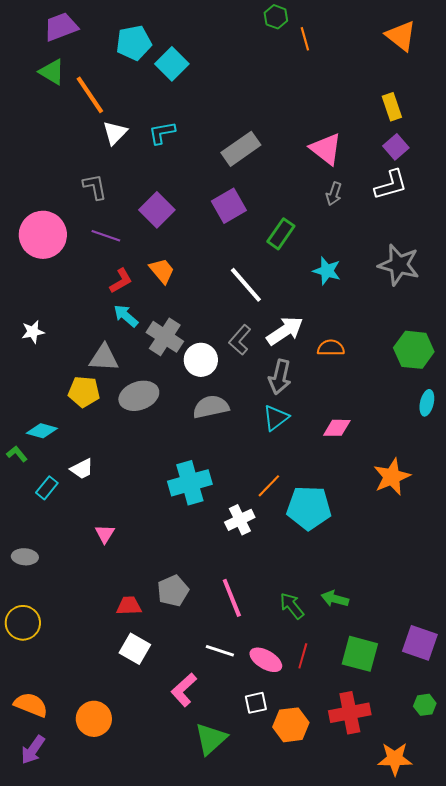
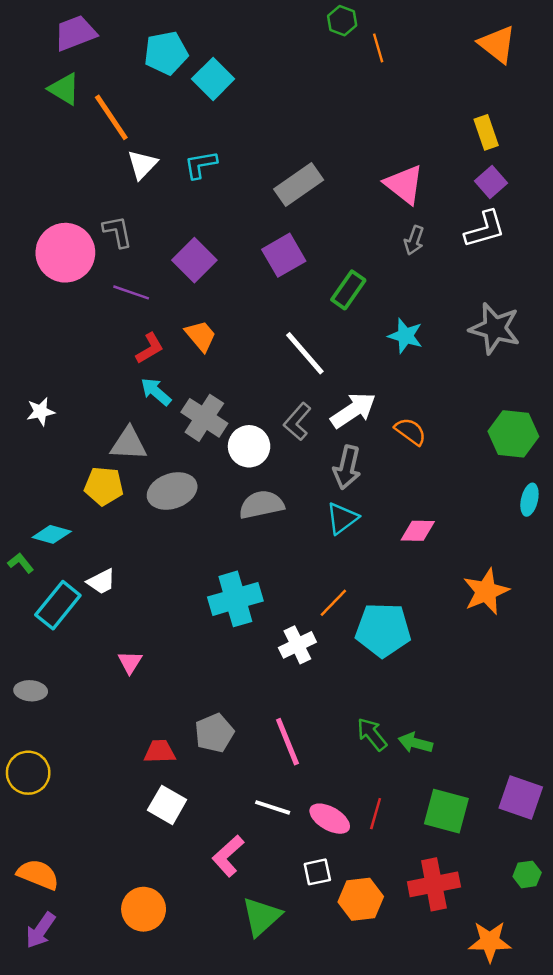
pink circle: (43, 235) -> (65, 253), moved
orange semicircle: (331, 348) -> (410, 431), turned 36
cyan rectangle: (47, 488) -> (58, 605), size x1.6
green arrow: (292, 606) -> (372, 734), moved
orange circle: (94, 719) -> (144, 909), moved

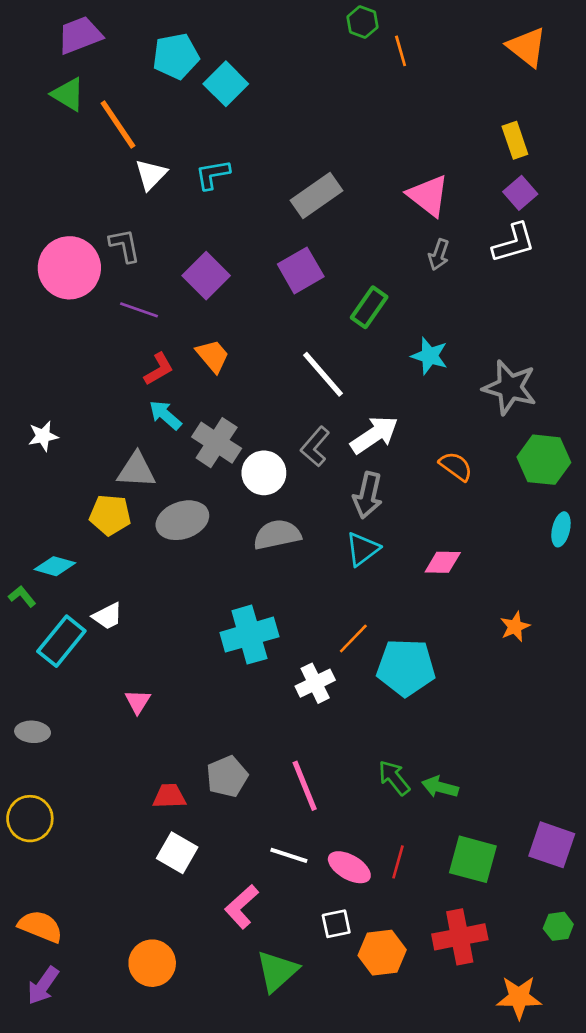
gray star: (495, 328) -> (510, 387), moved
orange semicircle: (410, 431) -> (456, 466), moved
orange star: (486, 591) -> (515, 627), size x0.6

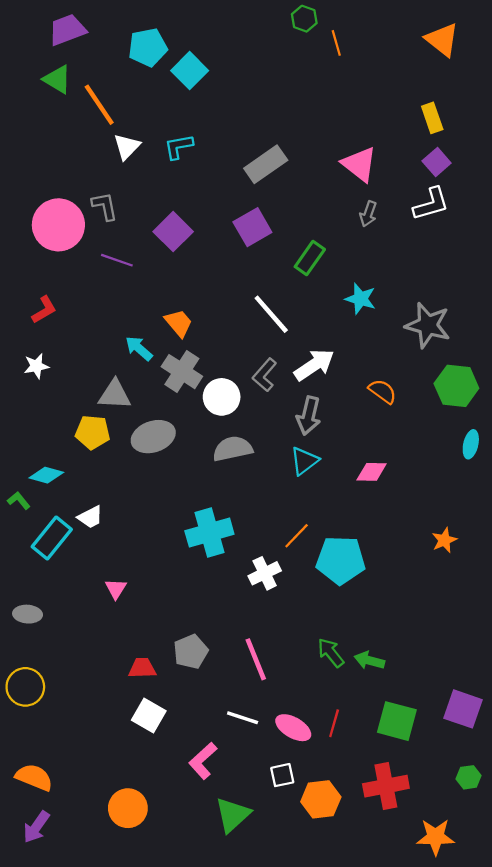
orange trapezoid: (213, 356) -> (179, 323), moved
red L-shape: (159, 369) -> (44, 310), moved
orange star: (515, 627) -> (444, 540), moved

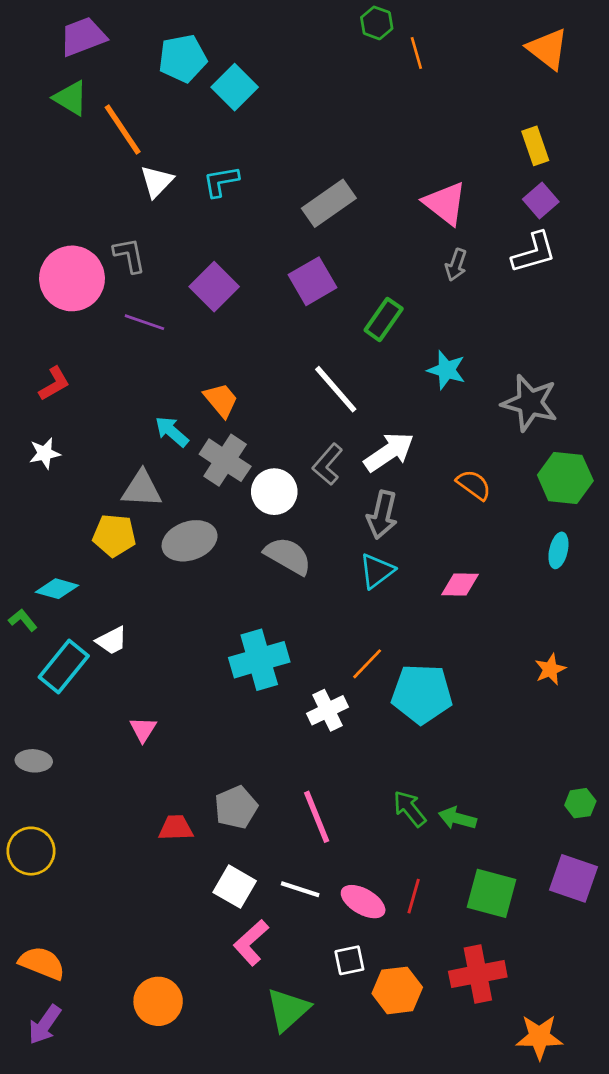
cyan ellipse: (471, 444) -> (558, 550), moved
gray semicircle: (233, 449) -> (288, 556), turned 42
white square: (149, 716) -> (235, 887), moved
green hexagon: (469, 777) -> (580, 803), moved

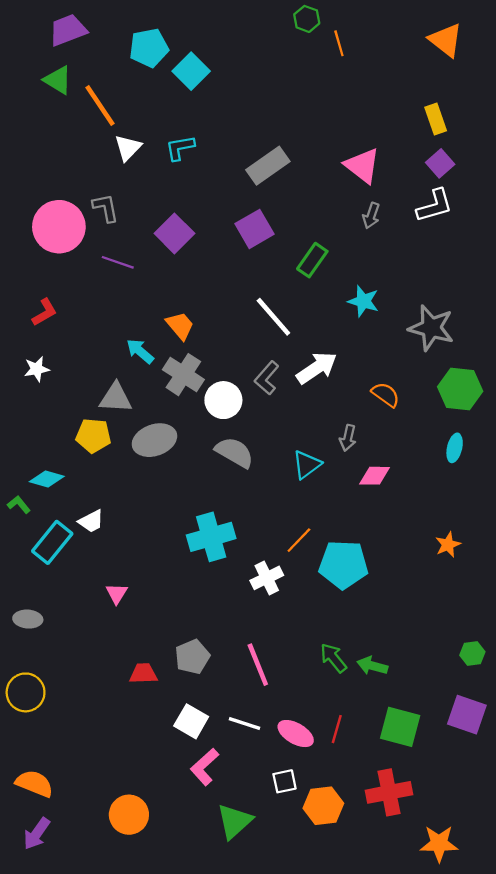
gray arrow: (382, 515) -> (348, 438), moved, size x0.7

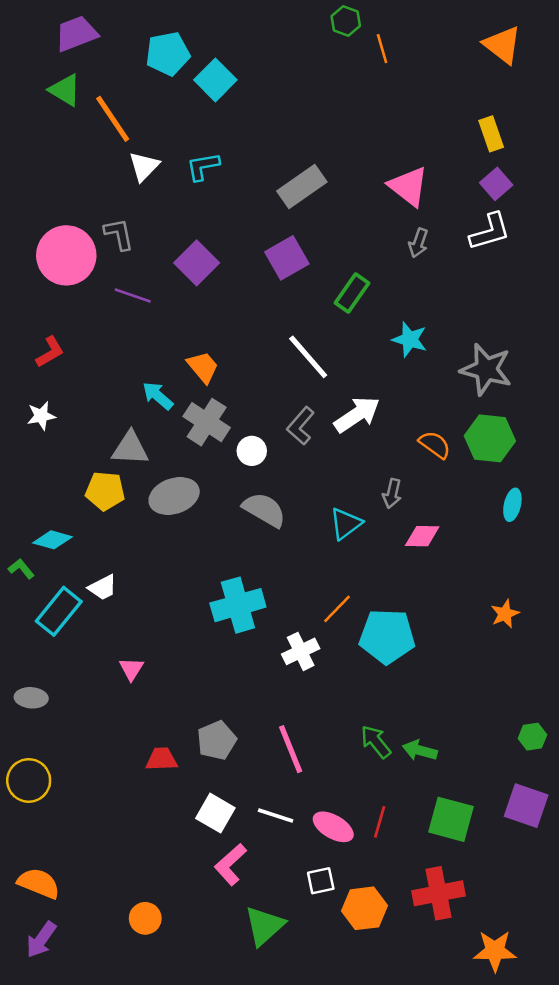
green hexagon: (460, 389) -> (490, 438), moved
white circle: (223, 400) -> (252, 451), size x0.7
orange circle: (129, 815) -> (145, 918), size x0.7

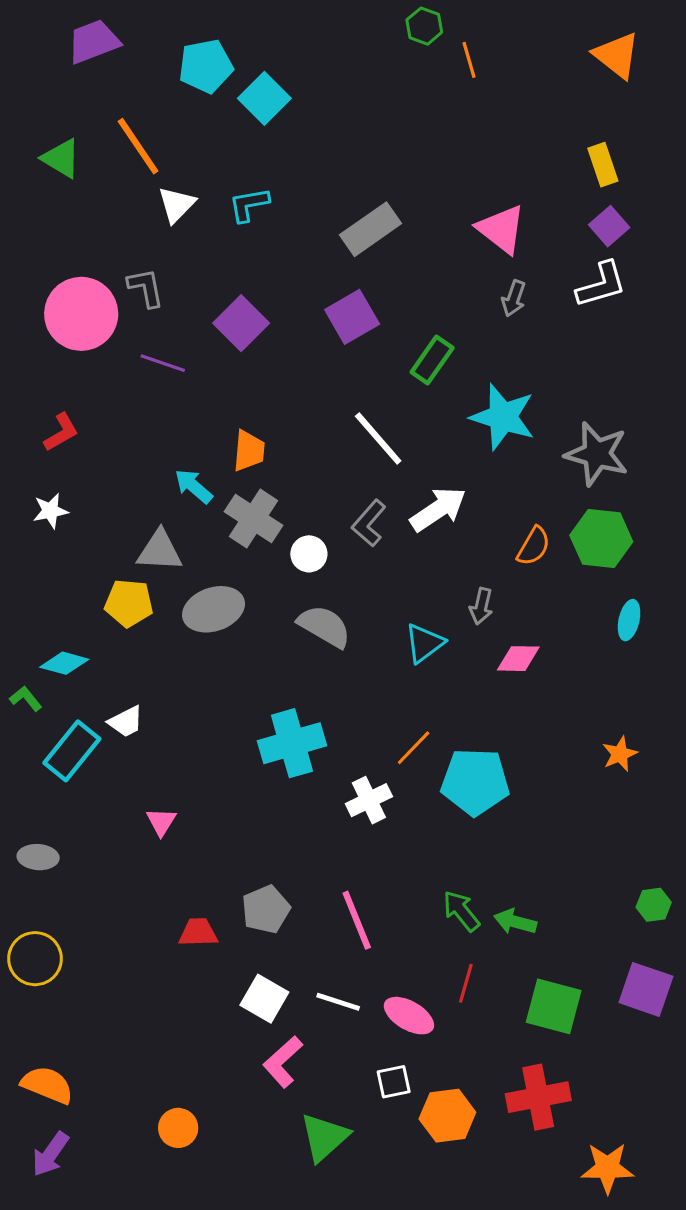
green triangle: (65, 90) -> (61, 158), moved
cyan star: (410, 339) -> (503, 417), size x1.5
orange trapezoid: (203, 367) -> (249, 451), turned 45
orange semicircle: (435, 445) -> (534, 546), turned 84
red line: (380, 822) -> (466, 983), moved

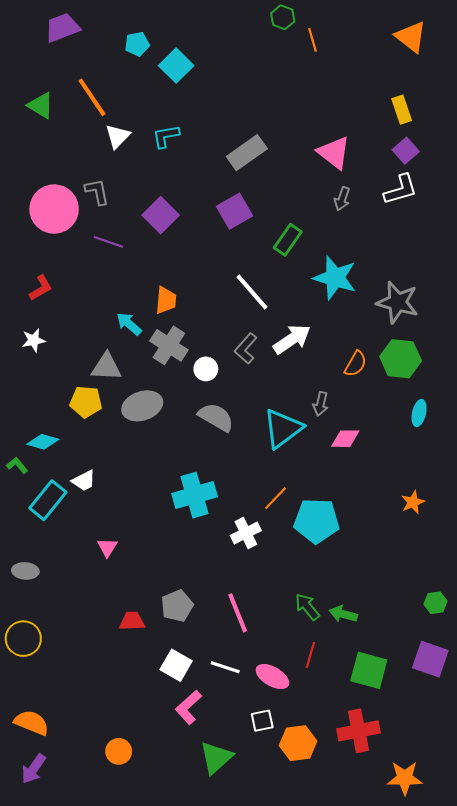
cyan pentagon: (206, 66) -> (137, 44), size x0.7
cyan triangle: (424, 643) -> (283, 428), size x1.5

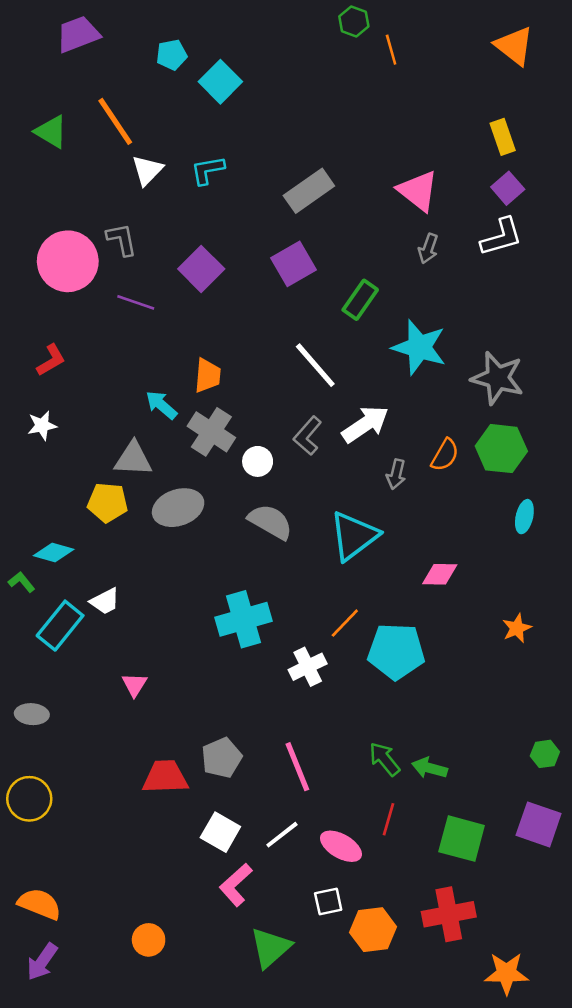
gray arrow: (321, 404) -> (396, 474), moved
pink diamond: (345, 439) -> (440, 574), moved
red trapezoid: (132, 621) -> (165, 777), size x1.4
white line: (225, 667) -> (282, 835), turned -56

